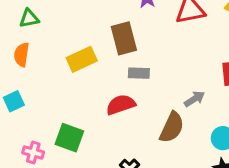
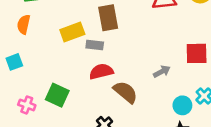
gray rectangle: (139, 73) -> (95, 45), moved
brown semicircle: (172, 127) -> (125, 92), moved, turned -80

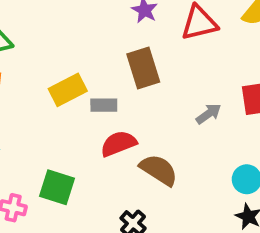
brown rectangle: (108, 18) -> (143, 68), moved
gray arrow: (162, 72) -> (209, 114), moved

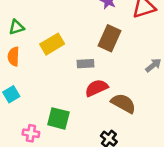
brown rectangle: (143, 68) -> (110, 38), turned 45
yellow rectangle: (68, 90) -> (52, 44), moved

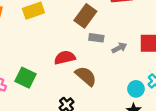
gray rectangle: (86, 64) -> (96, 38), moved

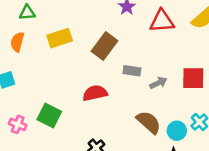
brown rectangle: (85, 16) -> (104, 46), moved
brown semicircle: (86, 76) -> (149, 122), moved

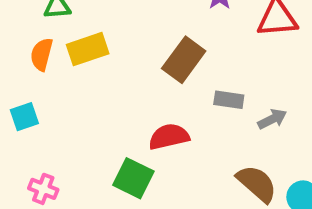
yellow rectangle: (60, 38) -> (88, 49), moved
green square: (49, 115) -> (133, 178), moved

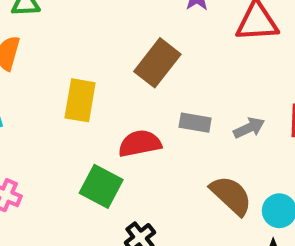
yellow rectangle: (88, 49) -> (80, 100), moved, turned -63
gray rectangle: (229, 100) -> (195, 123), moved

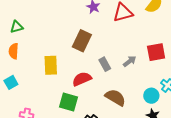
gray rectangle: (195, 123) -> (105, 64), turned 64
brown semicircle: (231, 195) -> (115, 97), moved

